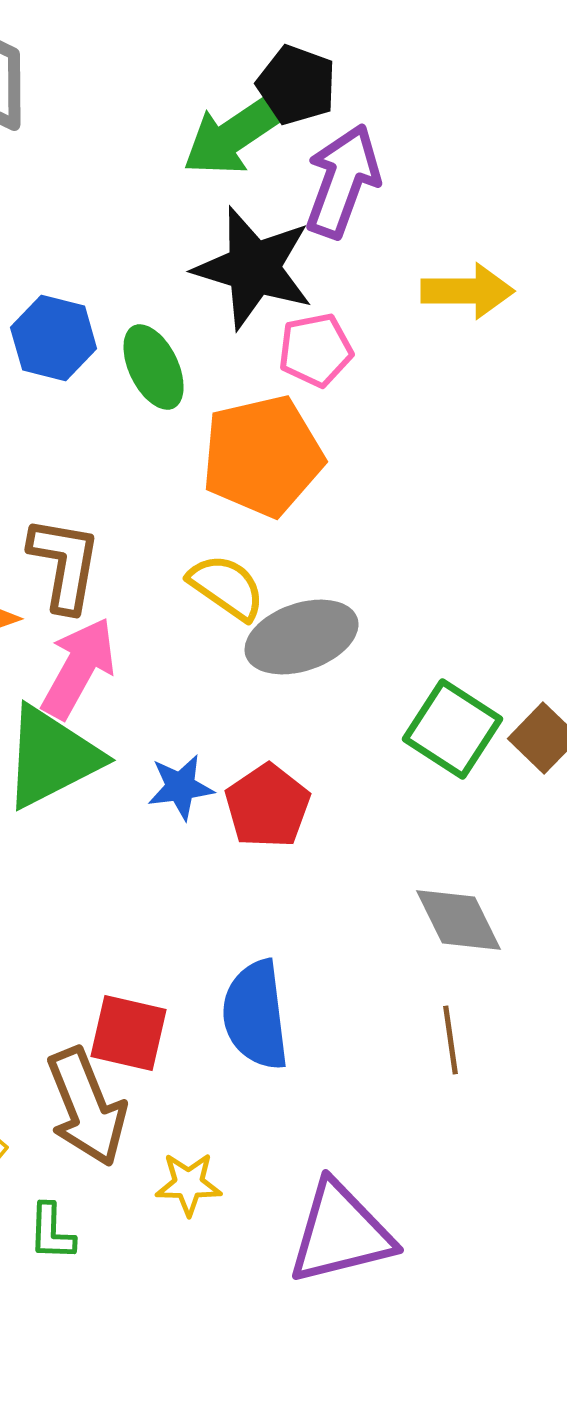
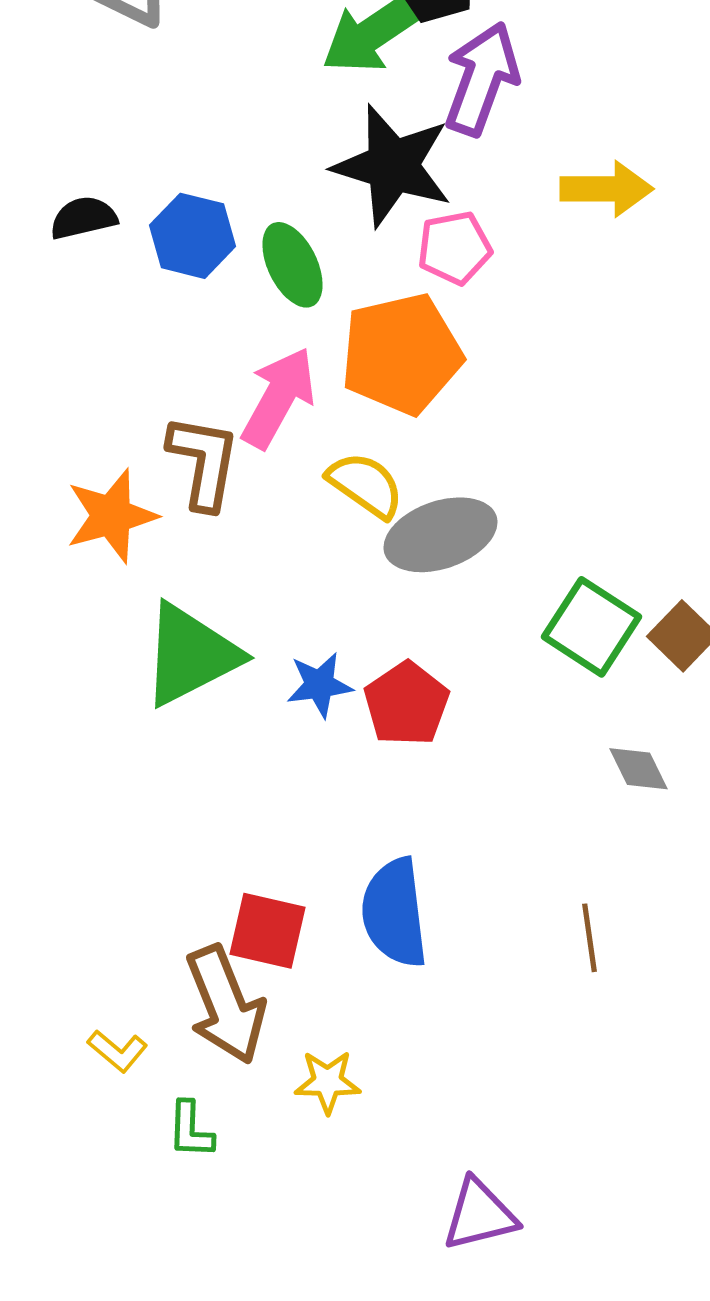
pink arrow: (79, 668) -> (278, 398), moved
gray diamond: (459, 920) -> (638, 769), moved, size x0.7
purple triangle: (341, 1233) -> (480, 1215), moved, size x0.7

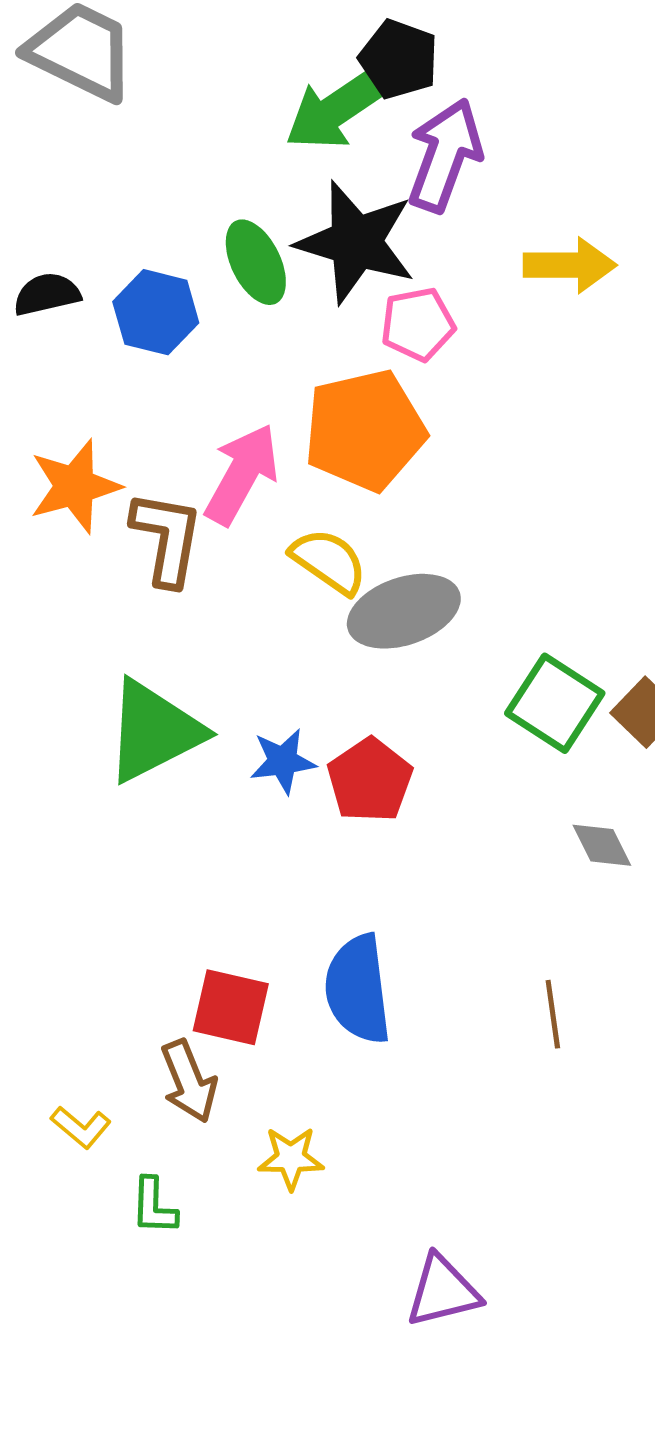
green ellipse: (292, 265) -> (256, 262), moved
orange star: (112, 516) -> (75, 486), moved
brown arrow: (226, 1005) -> (189, 1081), size x0.7

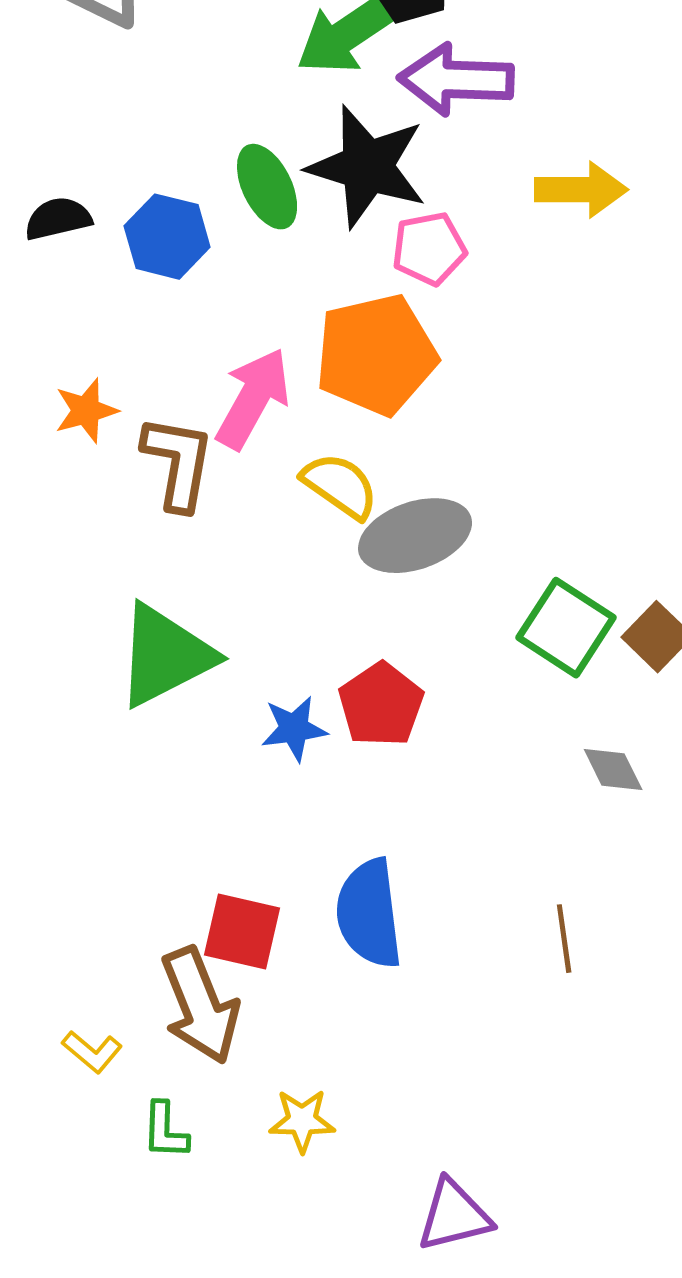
purple arrow: (445, 155) -> (456, 80), turned -108
orange star: (75, 486) -> (86, 411), size x0.7
blue star: (283, 761) -> (294, 729), moved
brown arrow: (189, 1081) -> (200, 1006), size x1.4
yellow star: (291, 1158) -> (302, 1121), moved

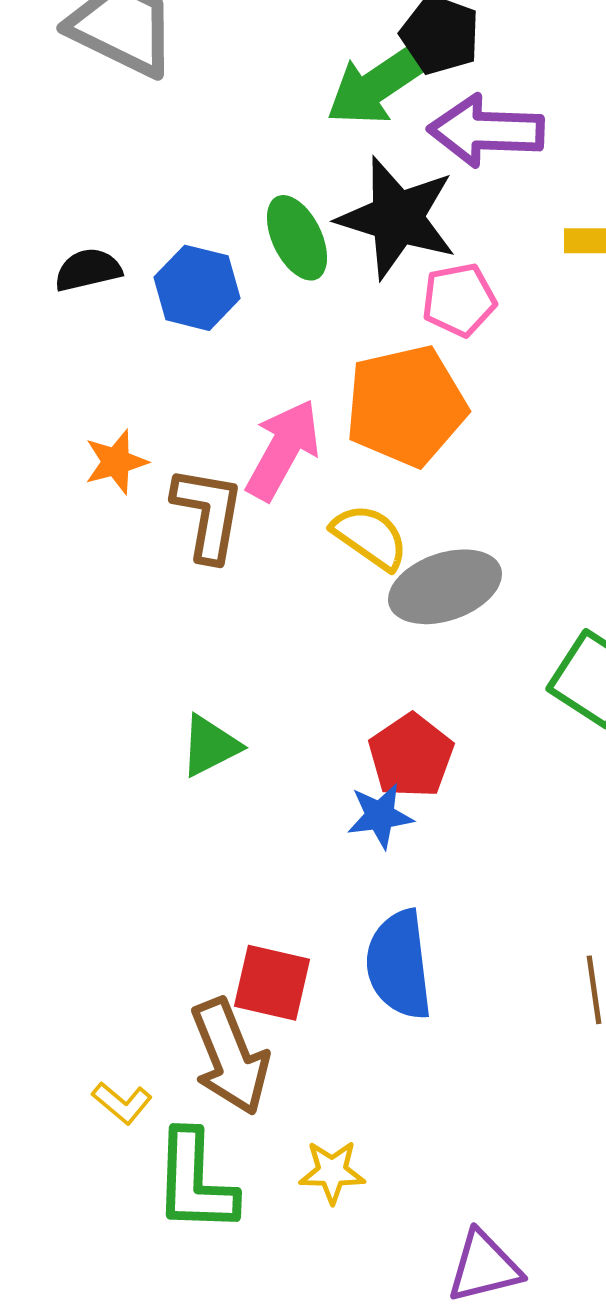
green triangle: (165, 656) -> (210, 746), moved, size x0.6
blue star: (294, 729) -> (380, 816), moved
green L-shape: (165, 1131) -> (195, 1182), size x1.8

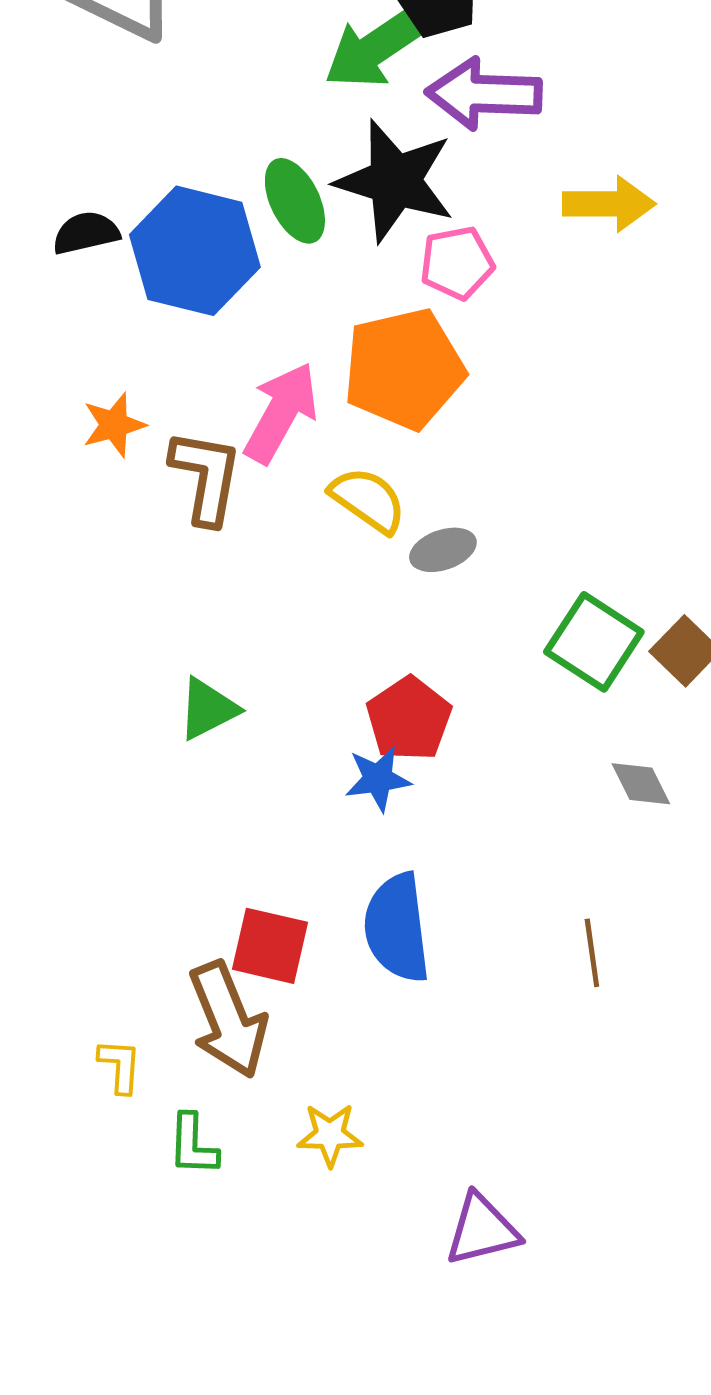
blue hexagon: (197, 288) -> (195, 251), size x1.5
gray ellipse: (445, 587) -> (443, 550), size x0.6
yellow L-shape: (122, 1103) -> (120, 1066), turned -126
green L-shape: (195, 1182) -> (193, 1145), size x0.6

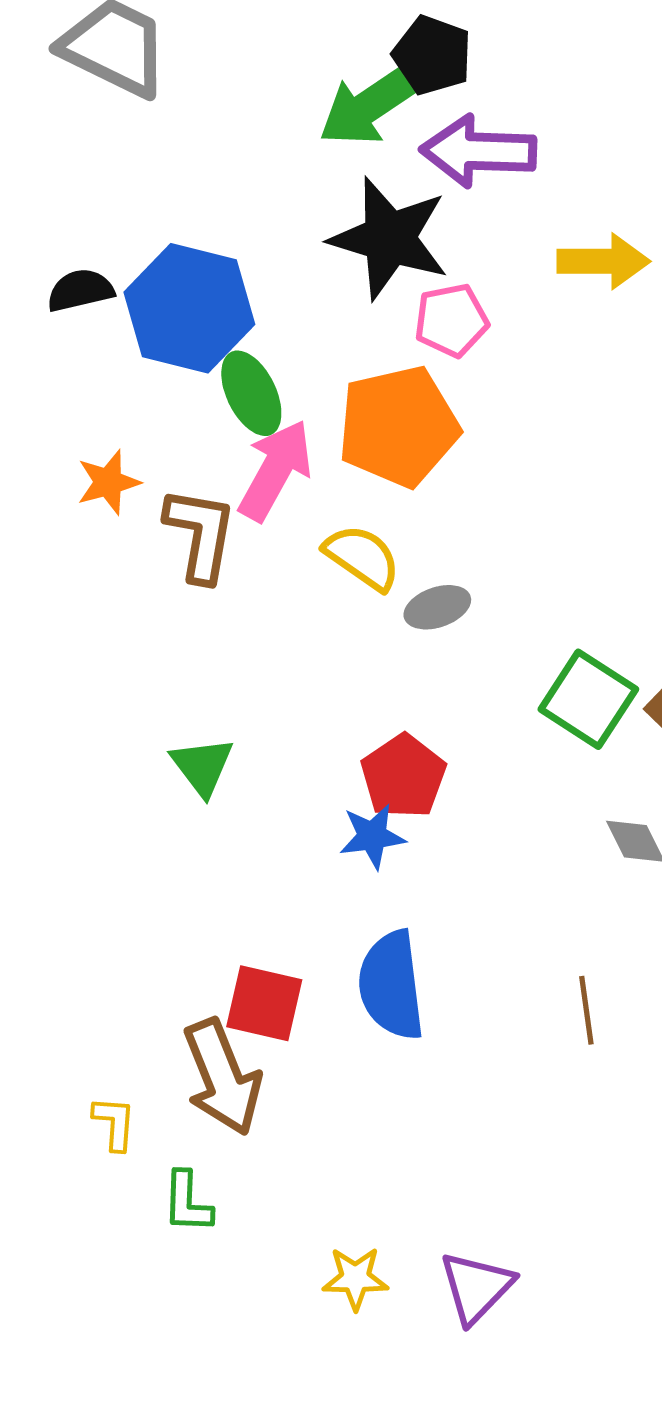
green ellipse: (295, 201) -> (251, 393), moved
green triangle: (208, 709) -> (202, 766), turned -40
yellow star: (330, 1135) -> (355, 1278), moved
purple triangle: (482, 1230) -> (476, 1287), turned -32

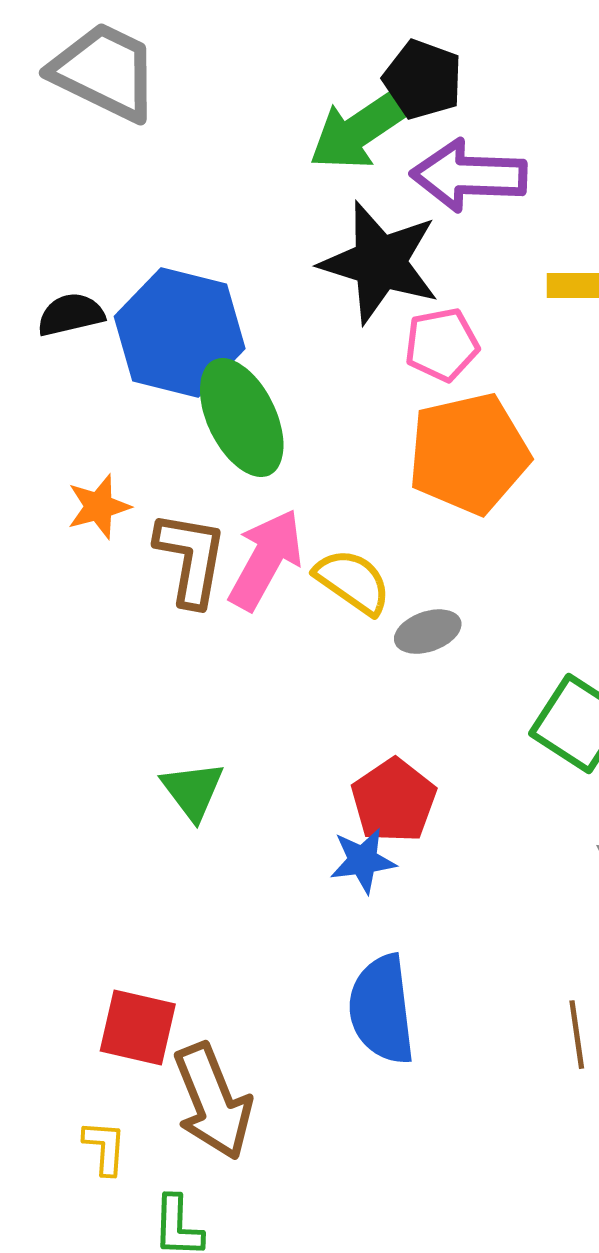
green ellipse: (251, 393) -> (242, 418), size x1.4
orange pentagon: (398, 426) -> (469, 454), moved
pink arrow: (275, 470) -> (266, 560), moved
red square: (264, 1003) -> (138, 1028), moved

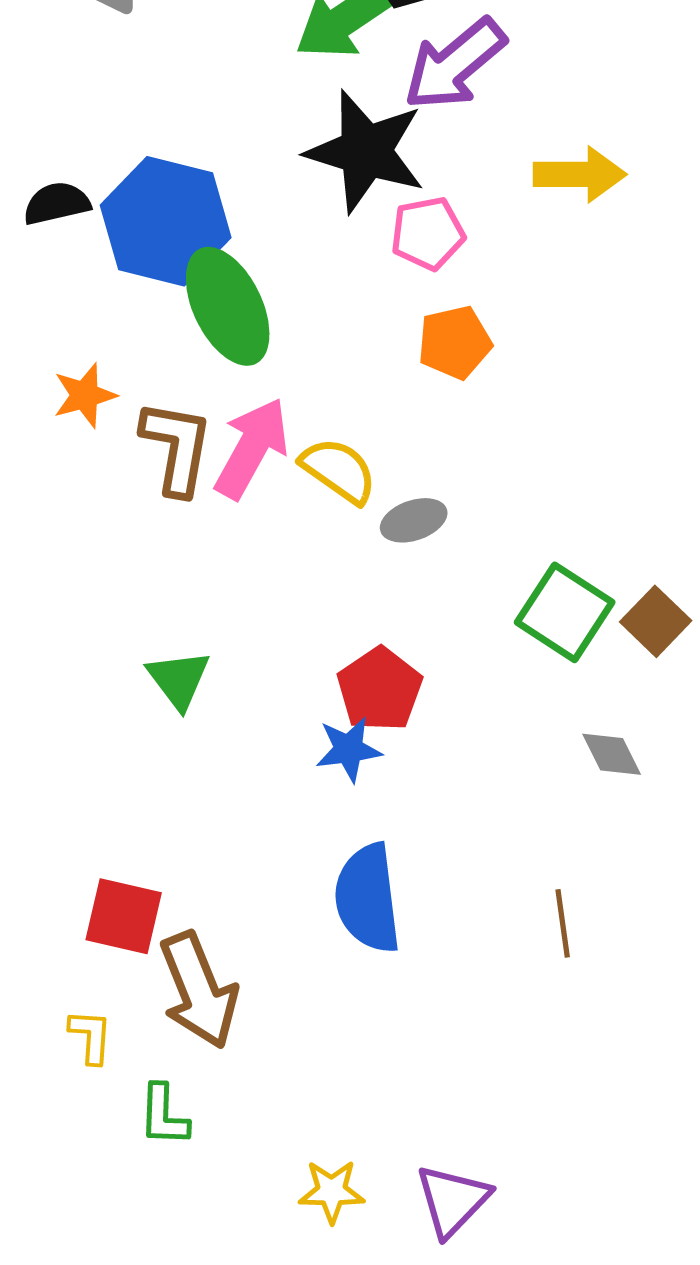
purple arrow: (469, 176) -> (455, 64), turned -42
orange pentagon: (469, 454) -> (455, 342), size x0.6

